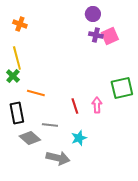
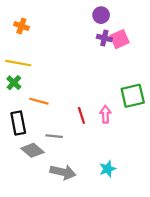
yellow line: (17, 58) -> (18, 63), turned -65
cyan star: (79, 138) -> (108, 169), moved

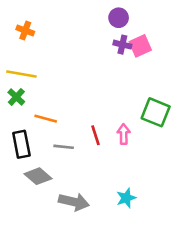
green square: (133, 96) -> (156, 112), turned 35
gray line: (54, 136) -> (64, 147), moved

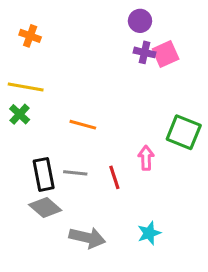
orange line: (46, 119) -> (83, 125), moved
red line: (96, 135) -> (114, 177), moved
black rectangle: (21, 144) -> (44, 174), moved

